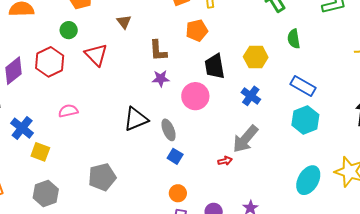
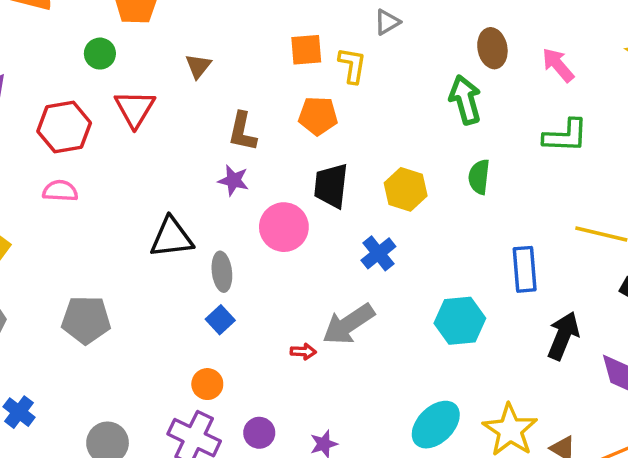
red hexagon: (50, 62) -> (64, 127), moved
blue rectangle: (303, 86) -> (525, 269), moved, turned 40

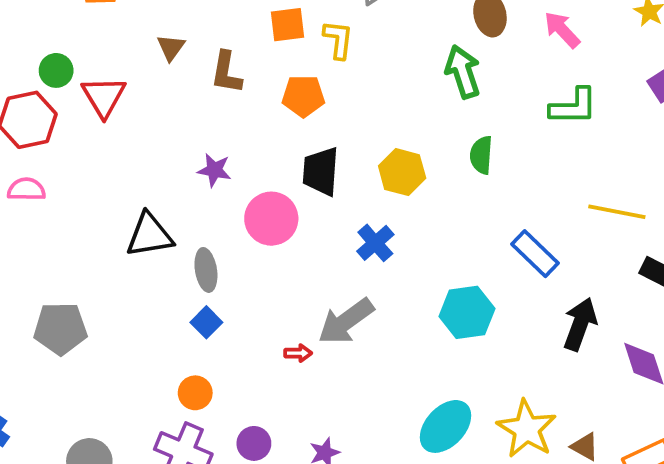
green circle: (100, 54) -> (56, 70), moved
brown L-shape: (242, 132) -> (226, 73), moved
blue rectangle: (525, 269) -> (535, 254), turned -39

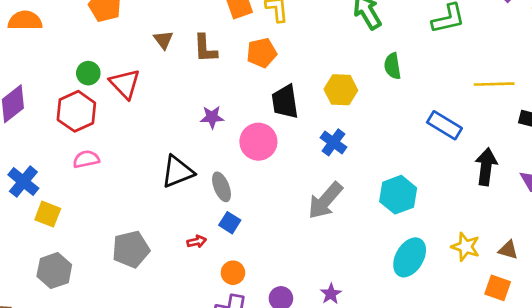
cyan hexagon: (467, 312) -> (398, 195), moved
red arrow: (298, 353) -> (197, 242), moved
yellow star: (527, 429) -> (466, 247), size x0.7

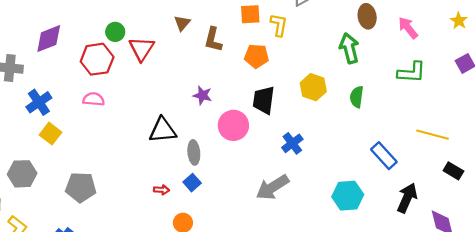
yellow hexagon: (341, 90) -> (313, 87), moved
cyan hexagon: (398, 195) -> (348, 196), moved
gray pentagon: (131, 249) -> (81, 187), moved
gray hexagon: (54, 271) -> (22, 174), moved

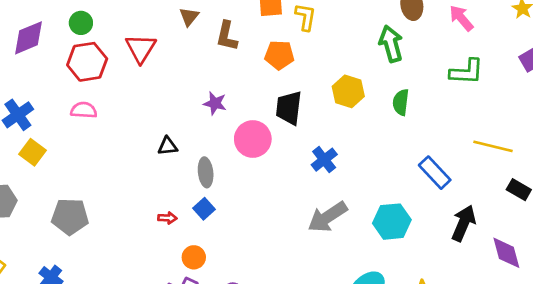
green circle: (115, 32) -> (81, 23), moved
black triangle: (163, 130) -> (168, 146), size x0.6
gray arrow: (272, 187) -> (327, 217), moved

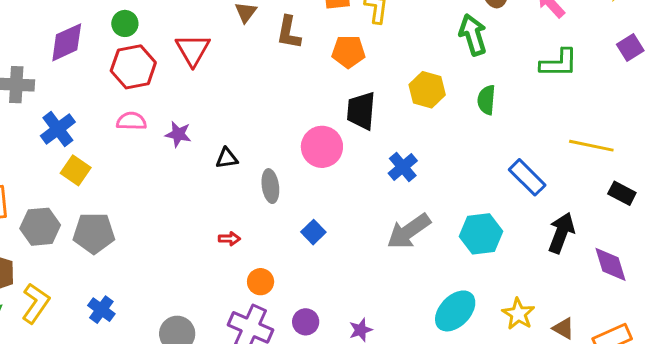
purple star: (215, 103) -> (178, 134), moved
blue square: (204, 209) -> (313, 232), moved
gray pentagon: (70, 216) -> (94, 233), moved

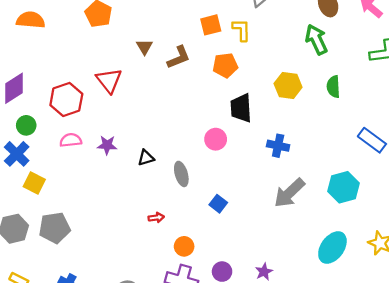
green circle: (125, 23) -> (26, 125), moved
brown L-shape: (289, 32) -> (179, 57), turned -115
pink circle: (322, 147) -> (216, 139), size x0.7
blue cross: (403, 167) -> (278, 146), turned -30

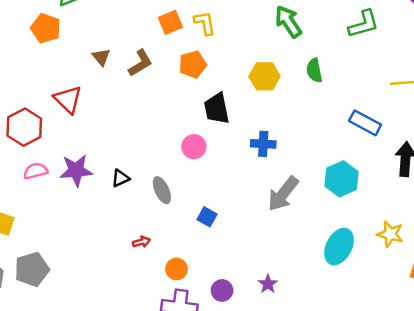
purple star: (107, 145) -> (76, 170), size x1.5

